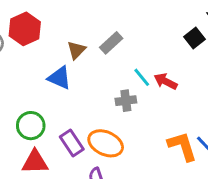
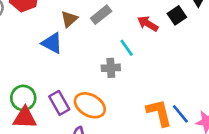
red arrow: (166, 81) -> (148, 24), moved
green circle: (31, 126) -> (23, 98), moved

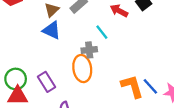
blue triangle: (52, 43) -> (52, 30), moved
orange ellipse: (90, 105) -> (82, 69), moved, turned 55

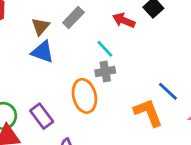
gray cross: (89, 50) -> (105, 72), moved
blue line: (150, 86) -> (168, 91), moved

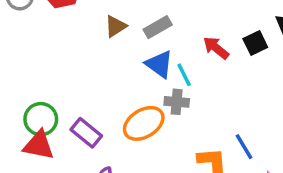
blue triangle: (43, 52) -> (159, 64), moved
orange ellipse: (84, 96) -> (144, 123), turned 56
purple rectangle: (42, 116) -> (86, 133), turned -30

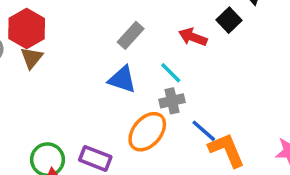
brown triangle: (116, 26) -> (32, 58), moved
blue triangle: (159, 64) -> (122, 79), moved
blue line: (244, 147) -> (204, 131), moved

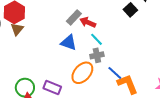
red arrow: (193, 37) -> (88, 22), moved

